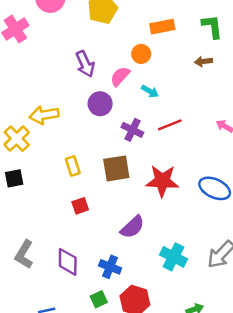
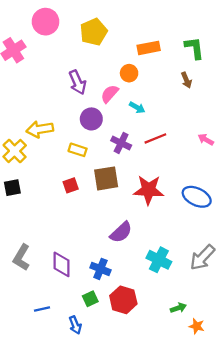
brown arrow: (203, 61) -> (186, 80), turned -105
yellow rectangle: (73, 166) -> (78, 150), moved, turned -54
red square: (80, 206) -> (71, 185), moved

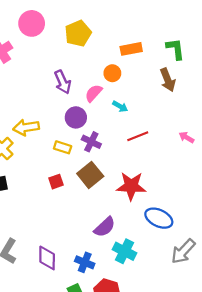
brown arrow: (186, 80) -> (168, 80), size x1.5
purple cross: (121, 143) -> (91, 142), moved
brown square: (106, 178) -> (90, 175), turned -30
blue ellipse: (197, 197) -> (159, 218), moved
cyan cross: (159, 260) -> (125, 251), moved

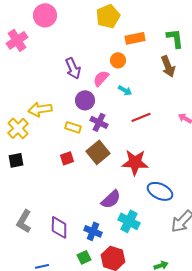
yellow pentagon: (78, 33) -> (108, 16), moved

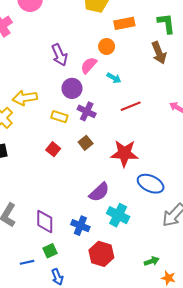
brown square: (98, 152) -> (86, 143), size x0.6
red square: (67, 158) -> (53, 149), turned -32
green square: (84, 257) -> (50, 251), moved

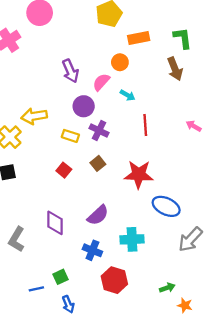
red line: (131, 106) -> (145, 125), turned -72
purple semicircle: (99, 192) -> (98, 215), moved
cyan cross: (118, 215) -> (132, 239), turned -30
purple diamond: (45, 221) -> (55, 223), moved

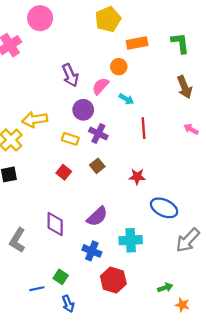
brown arrow: (175, 69) -> (185, 87), moved
red star: (139, 174) -> (137, 177), size x0.6
green square: (61, 277) -> (61, 277), turned -32

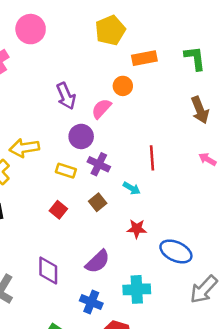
cyan arrow: (126, 99) -> (132, 188), moved
red star: (137, 177) -> (137, 229), moved

